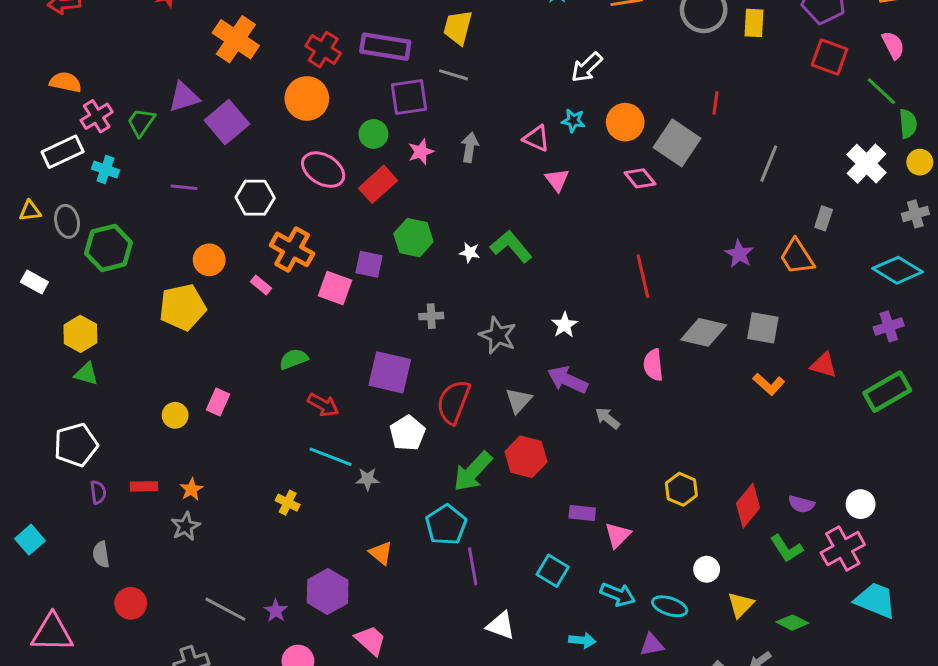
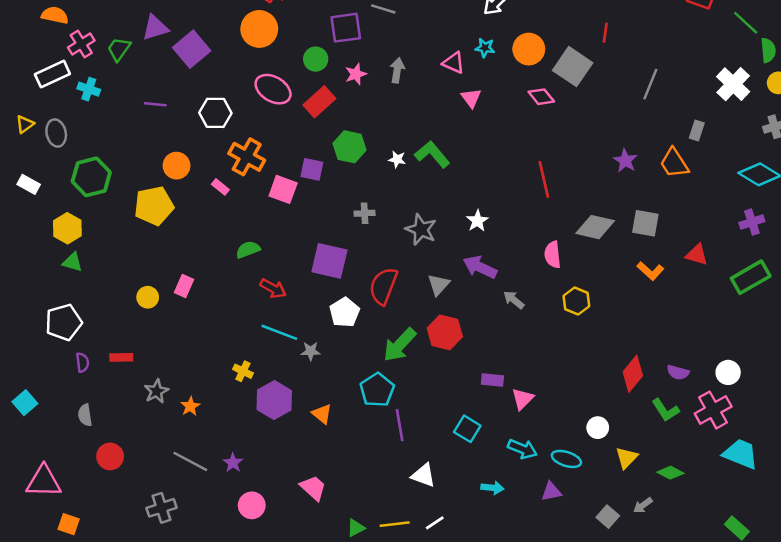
yellow triangle: (30, 211) -> (25, 124), turned -30
green hexagon: (108, 248) -> (91, 177), moved
orange star: (191, 489) -> (190, 406), moved
yellow hexagon: (681, 489) -> (576, 301), moved
purple hexagon: (328, 591) -> (274, 400), moved

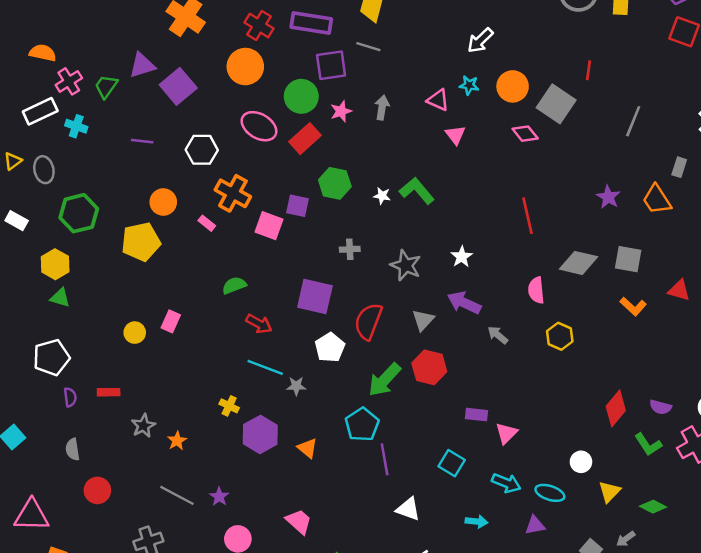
green circle: (316, 59) -> (301, 96), size x1.4

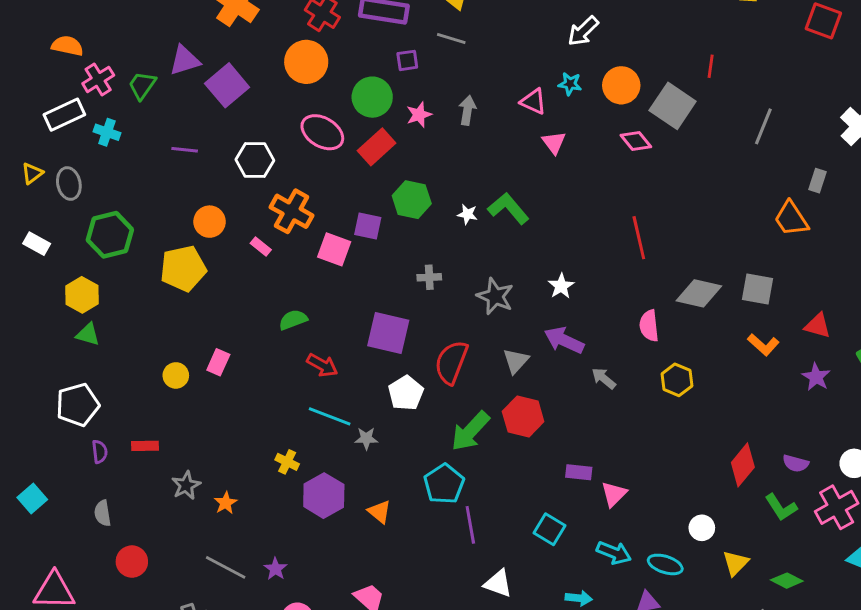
purple square: (331, 65) -> (407, 60), size x0.6
purple star: (608, 197) -> (816, 377), moved

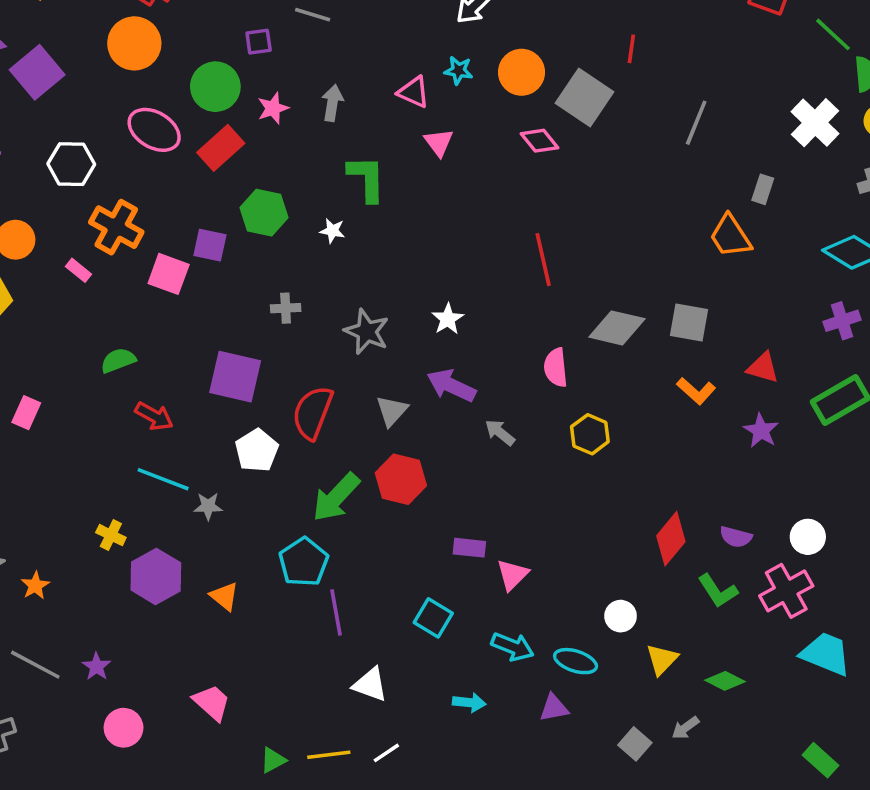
green L-shape: (508, 208) -> (367, 178), moved, turned 39

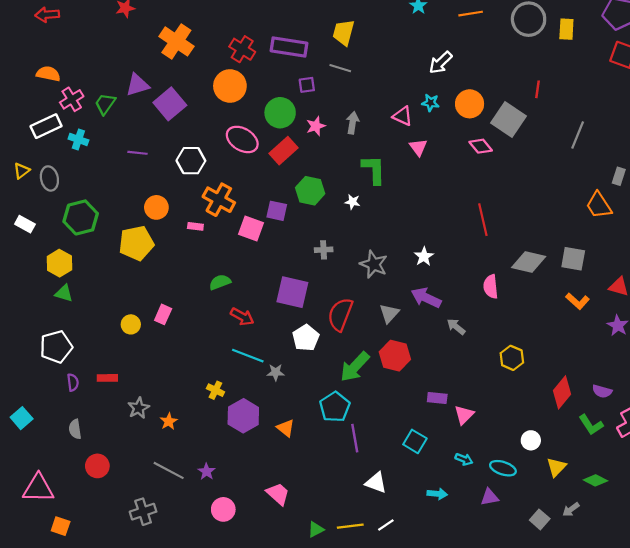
pink rectangle: (78, 270) -> (195, 226), turned -32
yellow hexagon: (590, 434) -> (512, 358), moved
cyan arrow: (512, 647) -> (464, 459), size x0.7

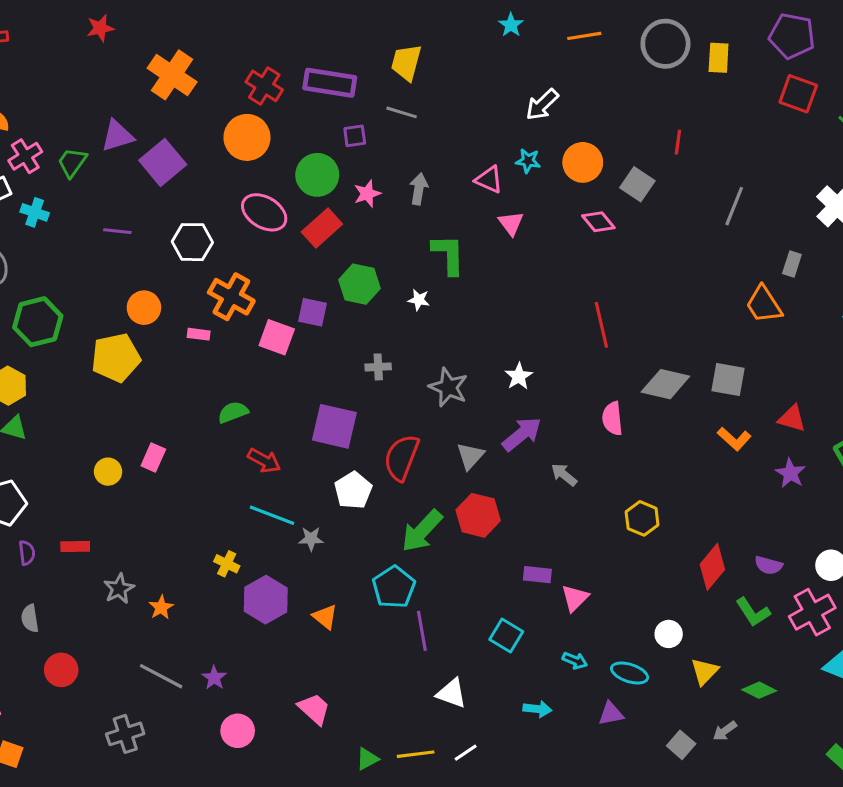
gray square: (509, 119) -> (637, 184), size x0.7
purple arrow: (426, 298) -> (522, 434), turned 116

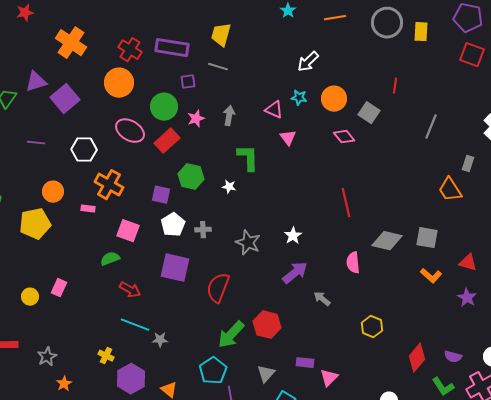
pink square: (277, 337) -> (128, 231), moved
gray triangle: (470, 456) -> (266, 374), moved
white pentagon: (353, 490) -> (173, 225), moved
gray star: (119, 589) -> (47, 357), moved

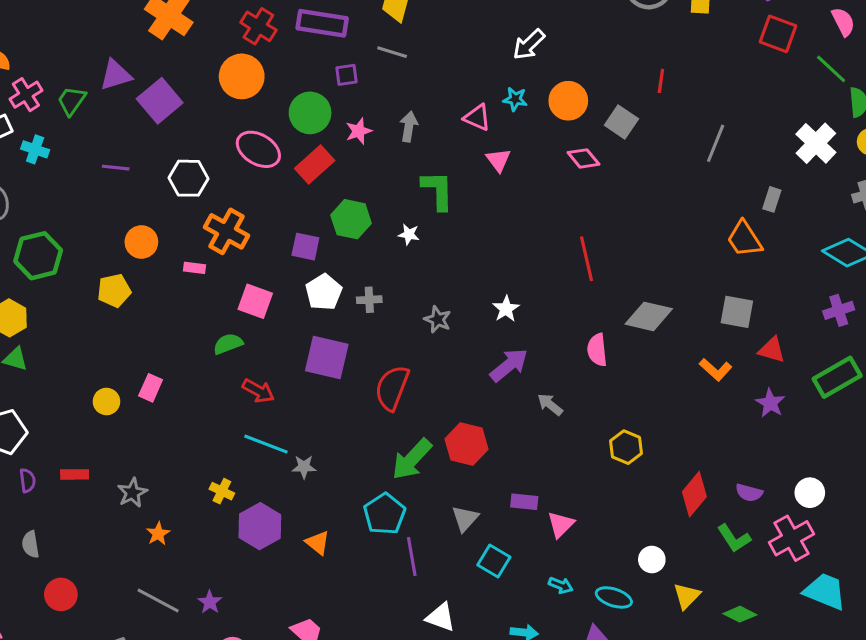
yellow pentagon: (35, 224) -> (114, 291), size x0.7
gray square: (427, 238) -> (737, 312), moved
gray star: (248, 243) -> (438, 319), size x0.7

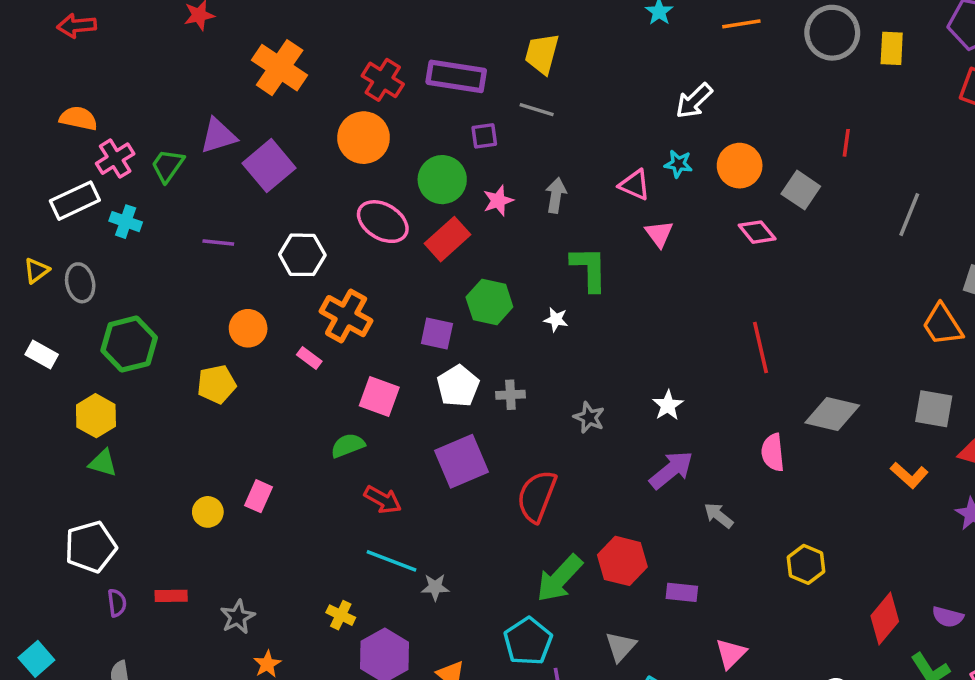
pink rectangle: (195, 268) -> (309, 358), turned 30
purple square: (327, 357) -> (461, 461), turned -36
purple rectangle: (524, 502) -> (682, 592), moved

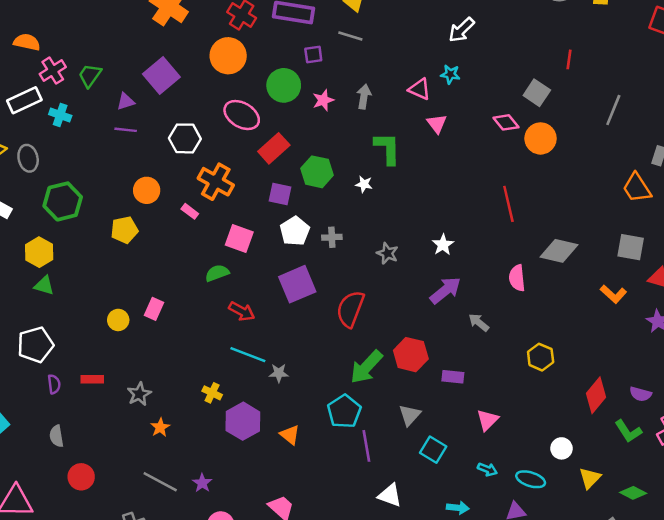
purple triangle: (218, 136) -> (126, 101), moved, size x0.7
orange circle: (740, 166) -> (541, 138), moved
red rectangle: (447, 239) -> (274, 148), moved

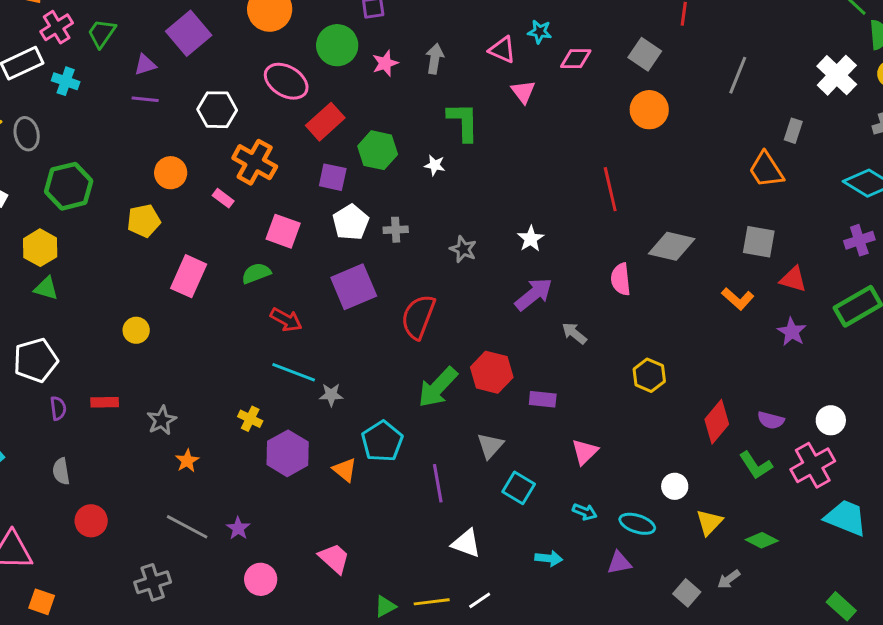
pink diamond: (506, 122) -> (576, 59), moved, turned -50
pink rectangle: (154, 309) -> (189, 276), moved, size x1.5
cyan pentagon: (344, 411) -> (382, 441), moved

